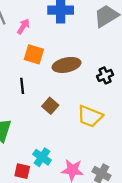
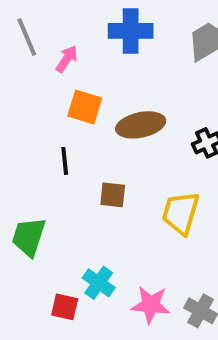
brown square: (50, 106) -> (113, 195), turned -35
yellow trapezoid: (90, 116) -> (181, 213), turned 84

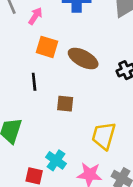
brown ellipse: (141, 125) -> (83, 58), turned 40
yellow trapezoid: (181, 213) -> (104, 136), moved

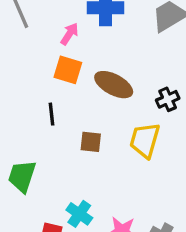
pink arrow: (35, 16) -> (69, 34), moved
yellow trapezoid: (104, 136) -> (145, 140), moved

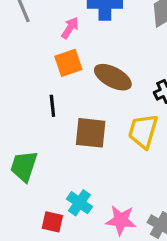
orange square: (68, 70) -> (68, 63), turned -36
brown square: (91, 142) -> (91, 133), size x1.5

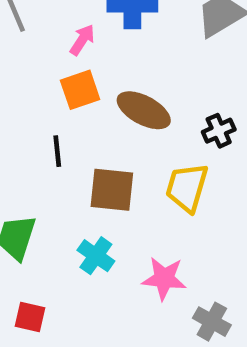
cyan cross: (79, 203) -> (96, 256), moved
pink star: (121, 220) -> (164, 278), moved
red square: (52, 222) -> (30, 317), moved

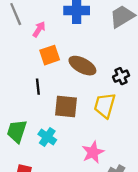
pink arrow: (82, 40) -> (39, 29), moved
cyan cross: (96, 256) -> (47, 137), moved
pink star: (164, 278) -> (93, 152), turned -30

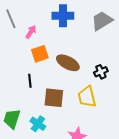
yellow trapezoid: (105, 105) -> (87, 97), turned -30

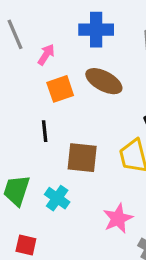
brown ellipse: (68, 63) -> (104, 81), moved

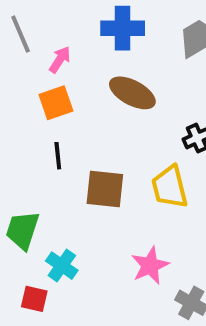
orange square: (60, 89) -> (56, 103), moved
cyan cross: (57, 198) -> (62, 266), moved

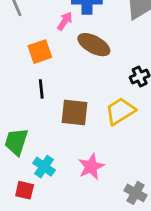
pink arrow: (60, 60) -> (65, 21), moved
yellow trapezoid: (170, 187) -> (120, 111), turned 72
pink star: (150, 266) -> (91, 167), moved

